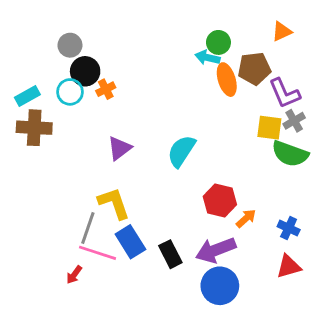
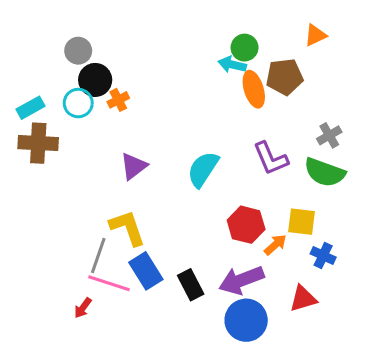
purple L-shape: (284, 93) -> (271, 158), moved
yellow square: (269, 128) -> (302, 222), moved
red triangle: (289, 267) -> (303, 299), moved

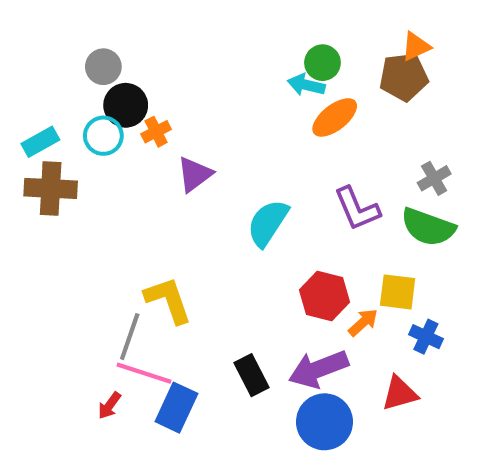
brown pentagon: (285, 77) -> (404, 77), moved
orange ellipse: (254, 89) -> (335, 117), turned 69
purple triangle: (134, 166) -> (195, 174), moved
blue rectangle: (146, 271) -> (176, 408), moved, turned 57

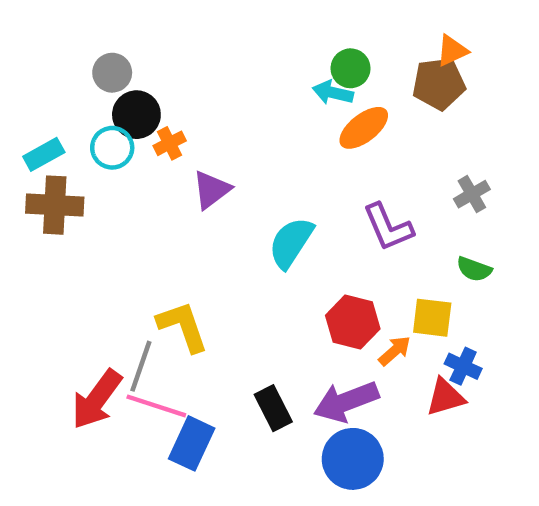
green semicircle: (428, 227) -> (474, 269), moved, size x0.6
red triangle: (400, 393) -> (445, 397), moved
red arrow: (109, 406) -> (97, 399), moved, size x2.0

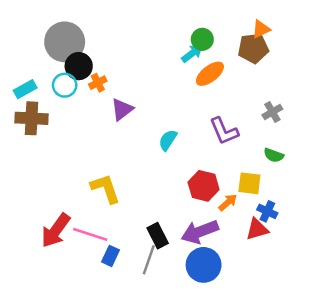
gray circle: (112, 73) -> (65, 42), size x1.8
cyan arrow: (333, 93) -> (192, 53), turned 130
cyan semicircle: (291, 243) -> (168, 140), size x0.7
gray line: (141, 366) -> (149, 260), moved
blue rectangle: (192, 443) -> (111, 256), size x0.7

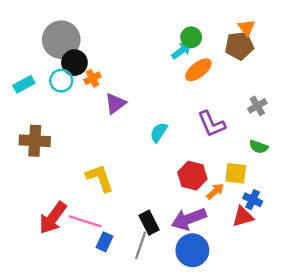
orange triangle: (261, 29) -> (247, 28), turned -42
brown cross: (32, 118) -> (35, 141), moved

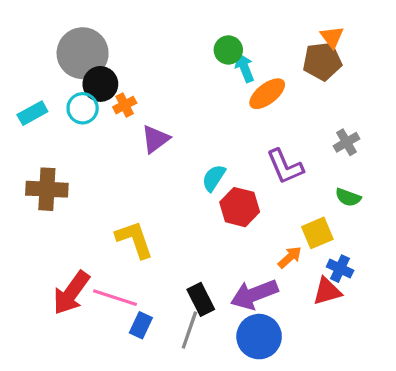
green circle: (191, 37) -> (228, 50), moved
cyan arrow: (182, 51) -> (244, 68), turned -75
yellow square: (236, 173) -> (317, 233), turned -30
red hexagon: (192, 176) -> (240, 207), moved

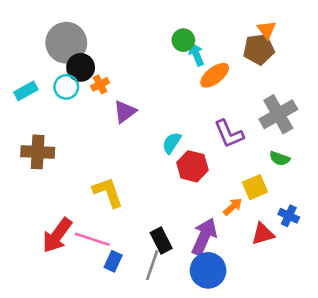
gray cross: (346, 142) -> (278, 114), size x1.8
blue cross: (340, 269) -> (289, 216), moved
purple arrow: (254, 294) -> (204, 237), turned 135

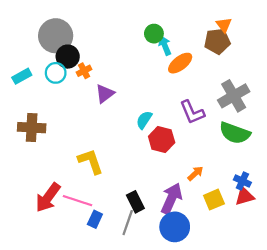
green semicircle: (280, 158) -> (235, 133), size x1.8
yellow square: (255, 187) -> (214, 200), moved
red triangle: (263, 234) -> (245, 196), moved

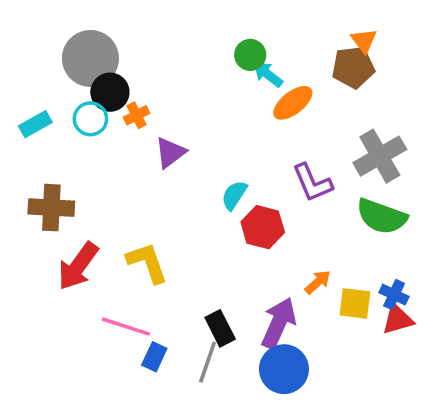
cyan arrow: (165, 46) -> (268, 74), turned -30
red arrow: (48, 197) -> (78, 266), moved
yellow square: (214, 200) -> (355, 303), moved, turned 30

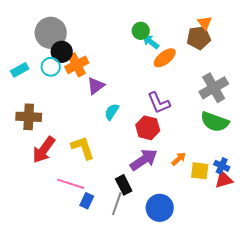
orange cross: (137, 115) -> (77, 65), size x1.6
purple L-shape: (312, 183) -> (159, 103), moved
cyan semicircle: (234, 195) -> (112, 112), moved
purple arrow: (279, 323) -> (144, 160), moved, turned 32

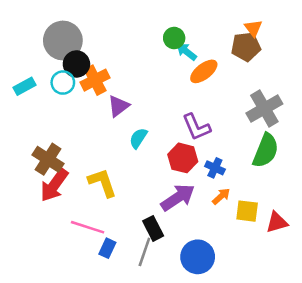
brown cross: (29, 117) -> (48, 159), moved, turned 30
green semicircle: (215, 122) -> (266, 151), turned -88
blue cross: (222, 166) -> (215, 168), moved

